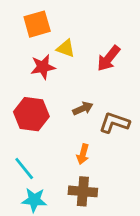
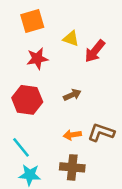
yellow triangle: (66, 48) -> (71, 39), moved
brown L-shape: (114, 123) -> (101, 132), moved
orange arrow: (83, 154) -> (72, 135), turned 66

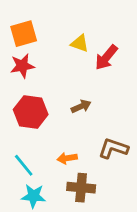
orange square: (32, 21) -> (24, 34), moved
red star: (37, 59) -> (22, 66), moved
orange arrow: (72, 135) -> (67, 158), moved

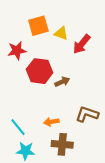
orange square: (24, 34) -> (38, 26), moved
red hexagon: (31, 112) -> (40, 71), moved

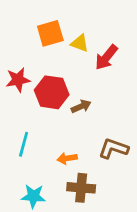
red star: (17, 51) -> (18, 80), moved
cyan line: (18, 127) -> (24, 144), moved, turned 54

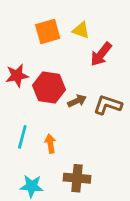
yellow triangle: (80, 43) -> (81, 30), moved
brown L-shape: (113, 149) -> (108, 105), moved
orange arrow: (67, 158) -> (50, 144), moved, turned 90

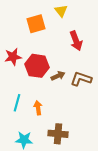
yellow triangle: (81, 30) -> (61, 11), moved, turned 32
red arrow: (101, 54) -> (76, 41), turned -60

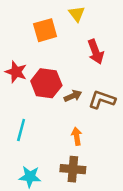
red star: (13, 57) -> (16, 72), turned 30
orange arrow: (38, 108) -> (77, 136), moved

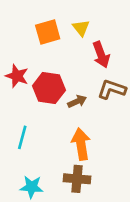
yellow triangle: (77, 14) -> (81, 28), moved
brown L-shape: (102, 100) -> (112, 89), moved
orange arrow: (77, 136) -> (81, 144), size x1.6

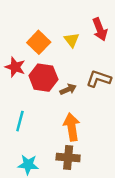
yellow triangle: (81, 28) -> (72, 40), moved
orange square: (48, 32) -> (39, 42), moved, turned -30
red arrow: (101, 55) -> (100, 29), moved

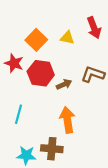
yellow triangle: (72, 40) -> (67, 38), turned -40
brown cross: (68, 158) -> (52, 149), moved

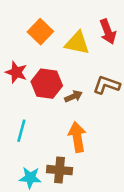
yellow triangle: (67, 38) -> (77, 43), size x1.5
orange square: (36, 40) -> (40, 32), moved

